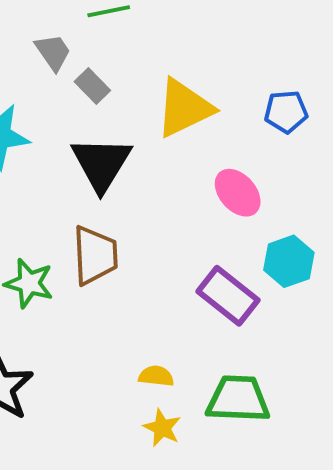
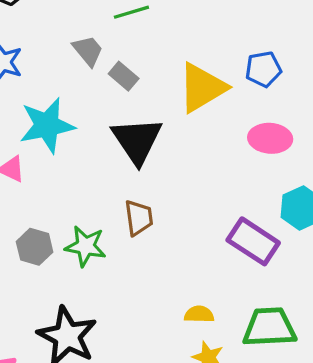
blue pentagon: (286, 112) -> (263, 69), moved
pink ellipse: (238, 193) -> (270, 138), moved, turned -39
brown trapezoid: (95, 255) -> (139, 218), size x0.7

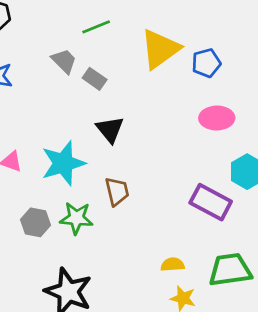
yellow triangle: (202, 88) -> (160, 49), moved
cyan star: (47, 125) -> (63, 163), moved
black triangle: (137, 140) -> (110, 129), size x0.7

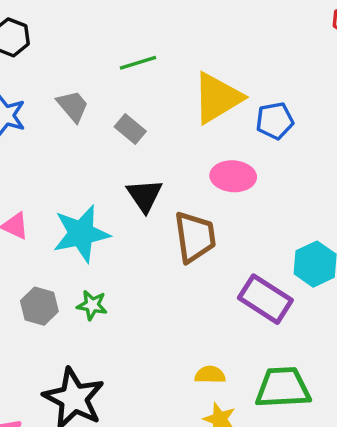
gray trapezoid: (64, 61) -> (73, 106), moved
pink ellipse: (217, 118) -> (233, 176), moved
brown trapezoid: (117, 191) -> (195, 237), moved, size x1.4
green star: (76, 218) -> (92, 305), size x0.7

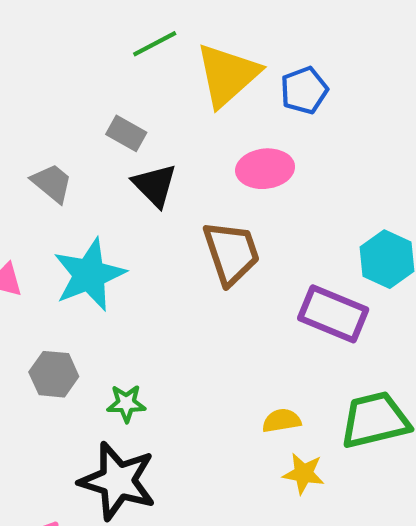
green line: (138, 63) -> (155, 44), moved
gray trapezoid: (73, 106) -> (52, 183), moved
black triangle: (145, 195) -> (155, 185), moved
green star: (92, 305) -> (126, 403), moved

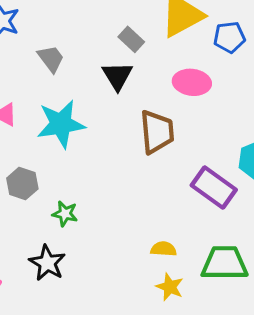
gray rectangle: (126, 133) -> (131, 39), moved
black star: (118, 481) -> (47, 263), size x0.7

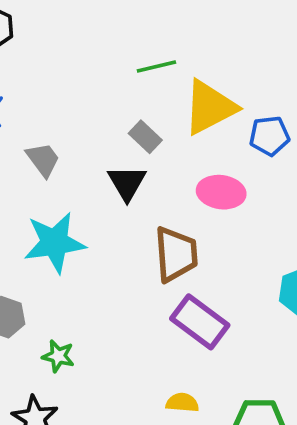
purple rectangle: (214, 188) -> (200, 322), moved

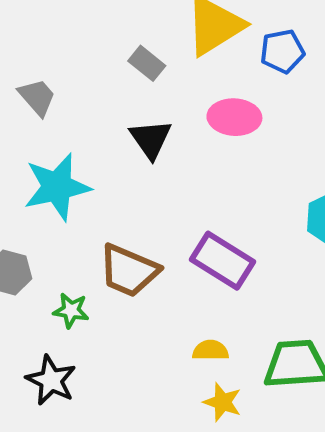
black triangle: (127, 183) -> (151, 139), moved
brown trapezoid: (176, 254) -> (129, 271), moved, turned 122

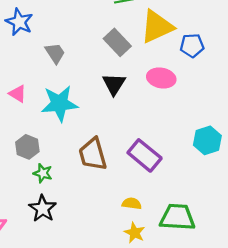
gray rectangle: (147, 63) -> (117, 42), size x1.4
brown trapezoid: (129, 271) -> (93, 154), turned 44
green star: (71, 310) -> (43, 173), moved

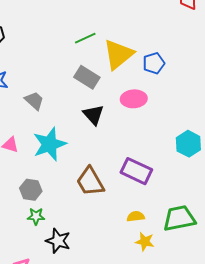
green star: (43, 173) -> (36, 216), moved

